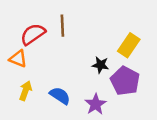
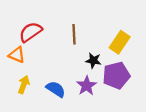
brown line: (62, 26) -> (74, 34), moved
purple pentagon: (125, 81) -> (116, 75), turned 30
purple star: (96, 104) -> (87, 86), moved

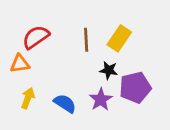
yellow rectangle: (120, 42) -> (119, 38), moved
orange triangle: (17, 55) -> (20, 64), turned -30

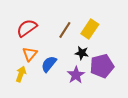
brown line: (86, 40) -> (65, 30), turned 36
orange triangle: (20, 64) -> (30, 54), moved, turned -42
blue semicircle: (65, 103) -> (49, 64), moved, turned -84

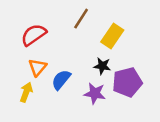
brown line: (65, 30) -> (81, 19), moved
purple star: (76, 75) -> (95, 93), turned -30

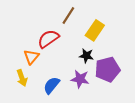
red semicircle: (34, 35) -> (48, 39), moved
blue semicircle: (61, 80) -> (51, 85), moved
yellow arrow: (26, 92) -> (22, 78), turned 140

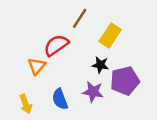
yellow arrow: (22, 78) -> (26, 104), moved
blue semicircle: (51, 85) -> (60, 99), turned -60

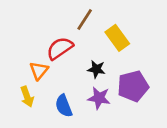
yellow rectangle: (110, 35) -> (117, 38), turned -70
black star: (100, 65) -> (96, 69), moved
yellow arrow: (26, 104) -> (27, 97), moved

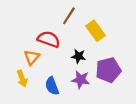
red semicircle: (60, 48) -> (49, 39), turned 55

